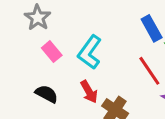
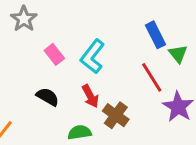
gray star: (38, 18) -> (24, 19), moved

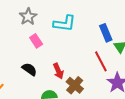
gray star: (24, 19) -> (28, 17), moved
cyan L-shape: (92, 56) -> (65, 23), moved, turned -125

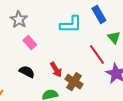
cyan L-shape: (65, 23) -> (71, 24), moved
blue rectangle: (106, 33) -> (99, 14), moved

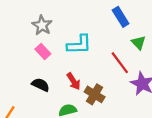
gray star: (19, 20) -> (42, 25), moved
cyan L-shape: (71, 24) -> (79, 45), moved

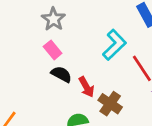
cyan L-shape: (79, 45) -> (114, 45), moved, turned -45
black semicircle: (41, 85) -> (61, 74), moved

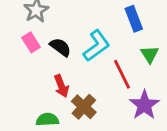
black semicircle: (61, 74) -> (60, 47), moved

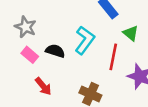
red line: (122, 74) -> (113, 57), turned 55
red arrow: (61, 86) -> (43, 86), moved

